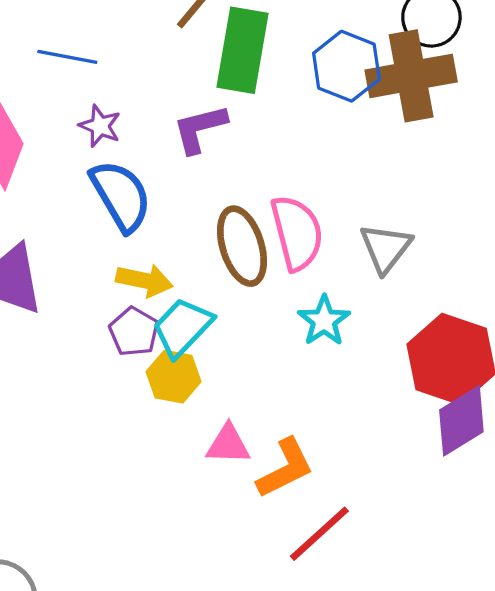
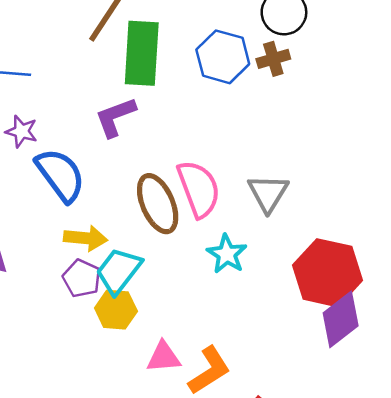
brown cross: (411, 76) -> (273, 59), size x0.5
purple star: (100, 126) -> (21, 131), moved

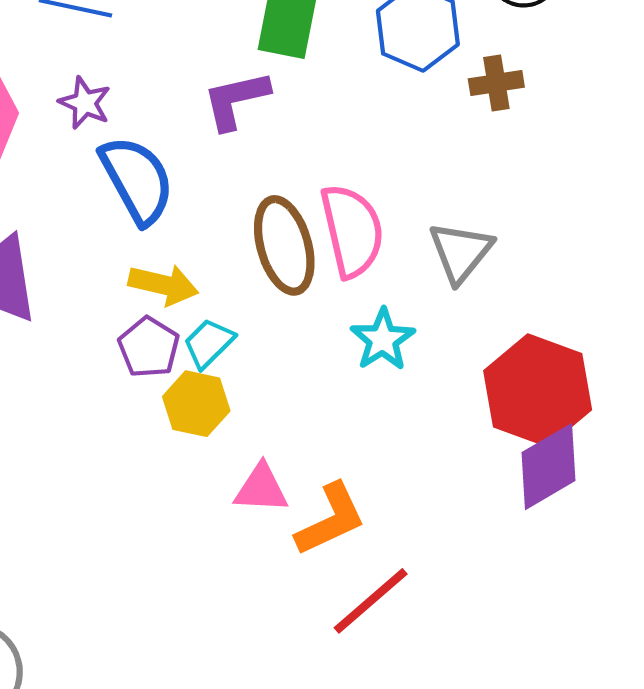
brown cross: (273, 59) -> (496, 83), moved
cyan trapezoid: (119, 271) -> (209, 343), size x0.7

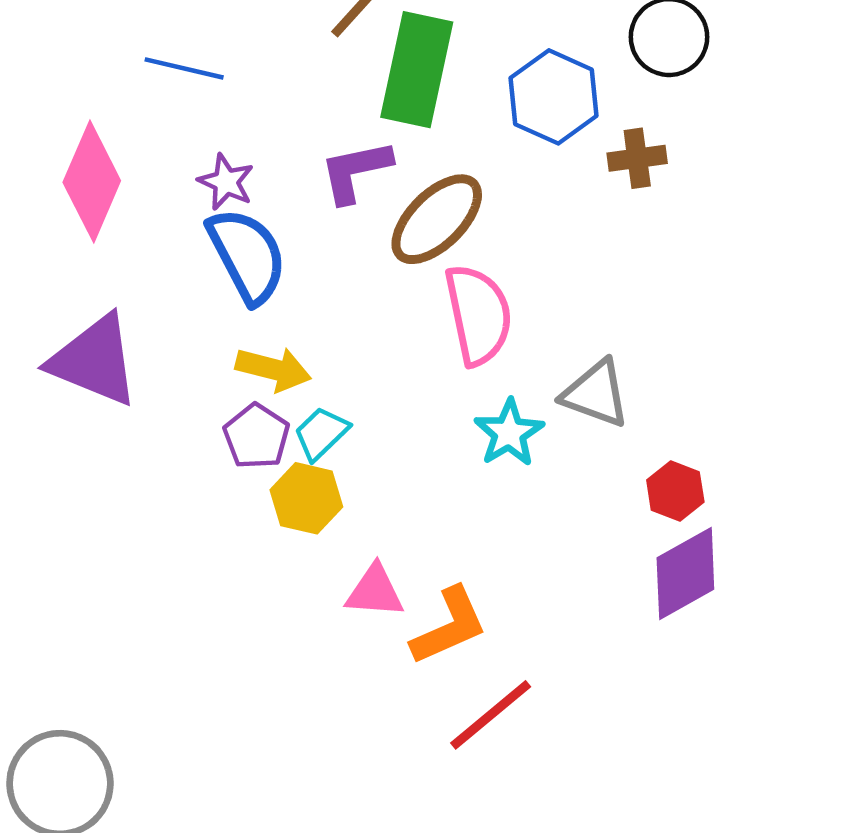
purple star: (85, 103) -> (226, 182), moved
brown ellipse: (284, 245) -> (437, 219), moved, turned 60
gray triangle: (461, 252) -> (596, 394), moved, turned -50
red hexagon: (538, 390) -> (675, 491), size x0.5

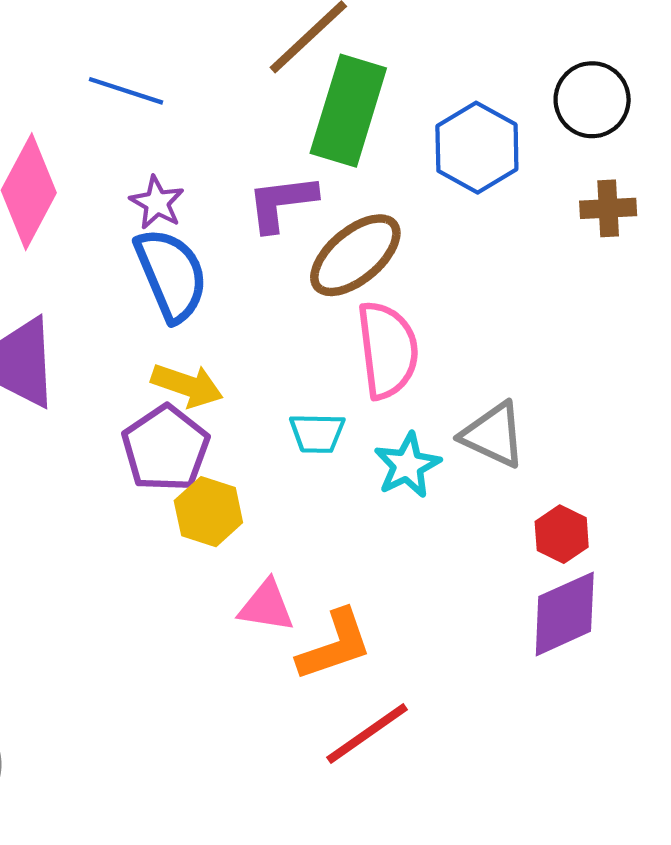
brown cross: (637, 158) -> (608, 208), moved
cyan trapezoid: (321, 433) -> (317, 433), moved, turned -140
purple pentagon: (256, 436) -> (166, 448), size x1.4

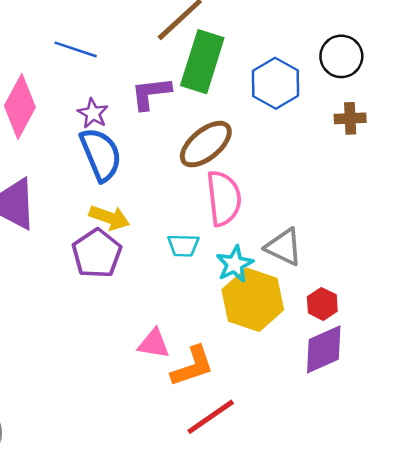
purple L-shape: (282, 203) -> (151, 93), moved
yellow hexagon: (208, 512) -> (253, 300), moved, size x1.6

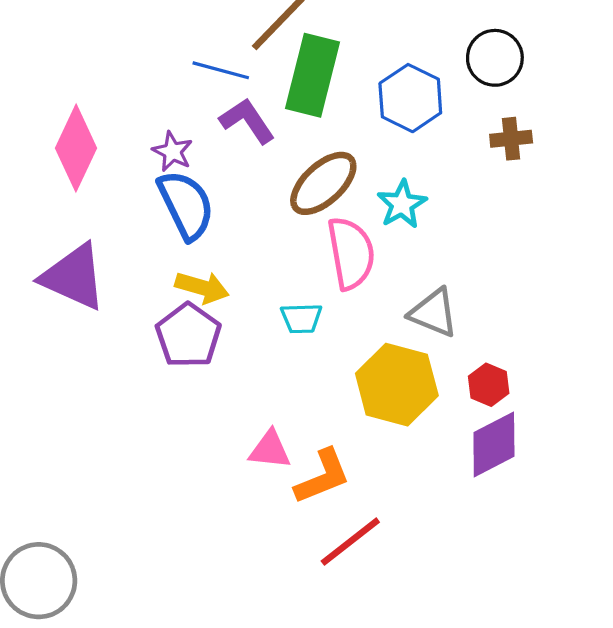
blue line: (76, 49) -> (221, 70), moved
purple L-shape: (151, 93) -> (247, 121), turned 66
cyan star: (235, 264) -> (402, 204), moved

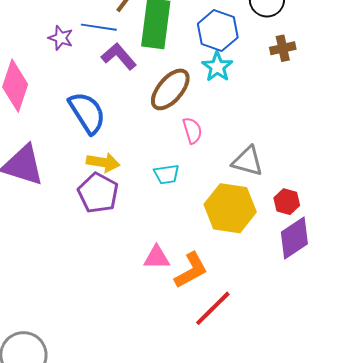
purple star: (173, 152) -> (61, 38), moved
cyan star: (402, 204) -> (217, 67), moved
pink semicircle: (351, 253) -> (192, 131), size x0.6

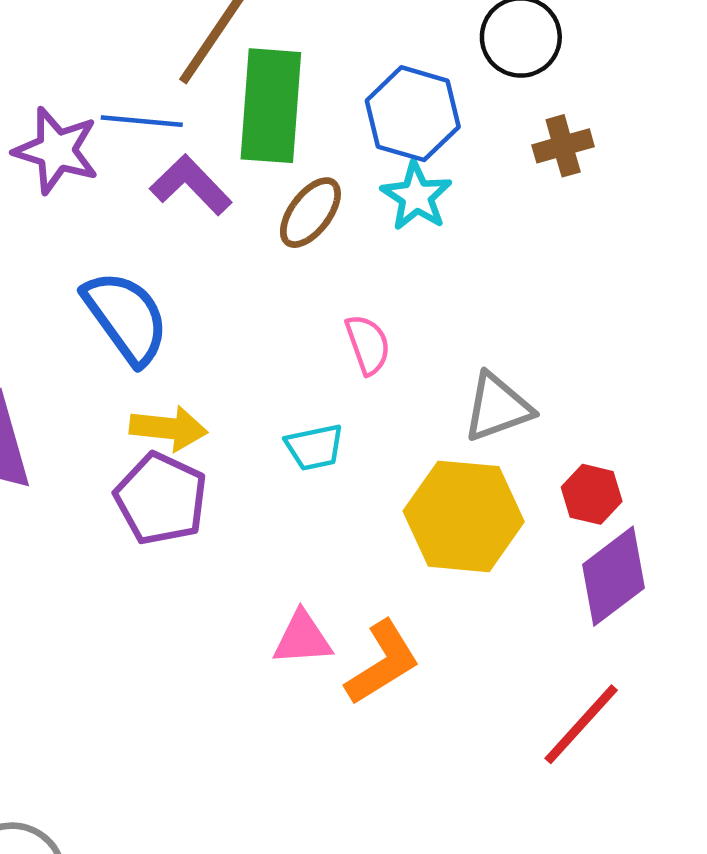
purple star: (61, 38) -> (56, 150), size x1.5
brown ellipse: (170, 89) -> (310, 213), moved, size x0.7
gray triangle: (248, 161) -> (497, 407), turned -32
red line: (213, 308) -> (581, 724), moved

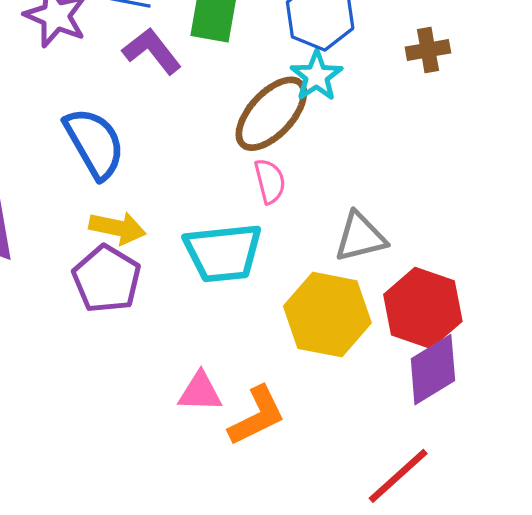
brown ellipse: (310, 213) -> (271, 114), moved, size x1.5
cyan trapezoid: (314, 447) -> (223, 253), size x1.8
red hexagon: (592, 494) -> (423, 308), size x1.8

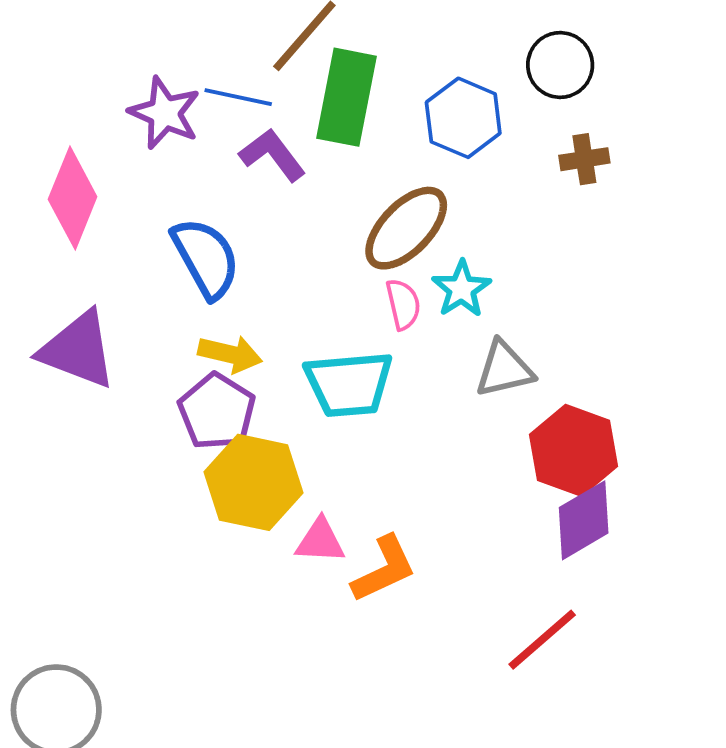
cyan star: (317, 76) -> (462, 289), moved
yellow hexagon: (327, 315) -> (254, 482), moved

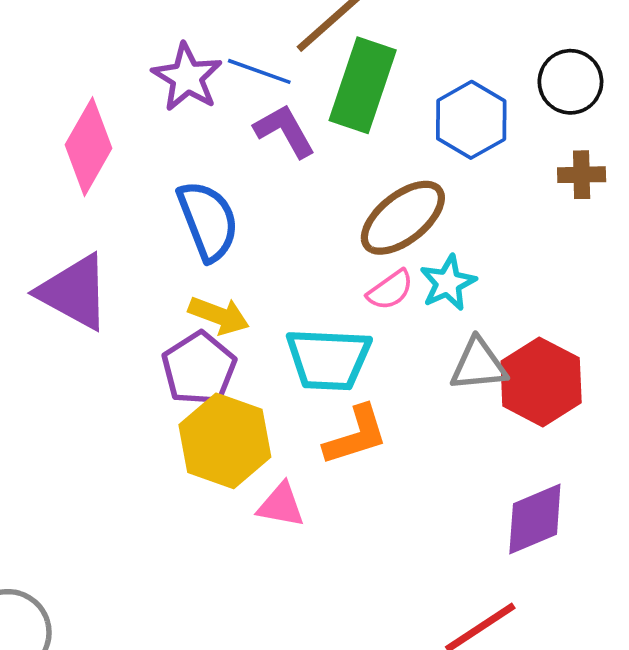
pink semicircle: (403, 304) -> (390, 290), turned 60
red hexagon: (574, 450) -> (541, 382), moved
orange L-shape: (384, 569) -> (356, 435), moved

